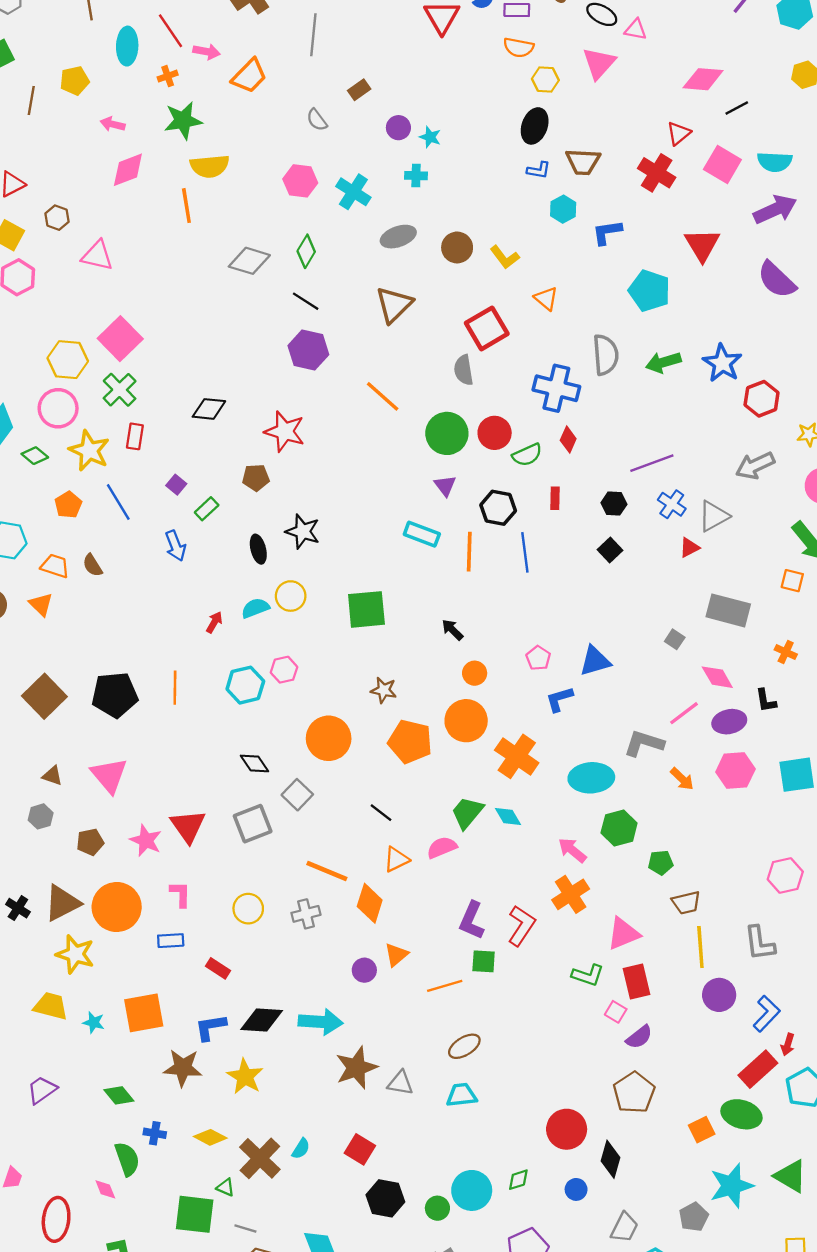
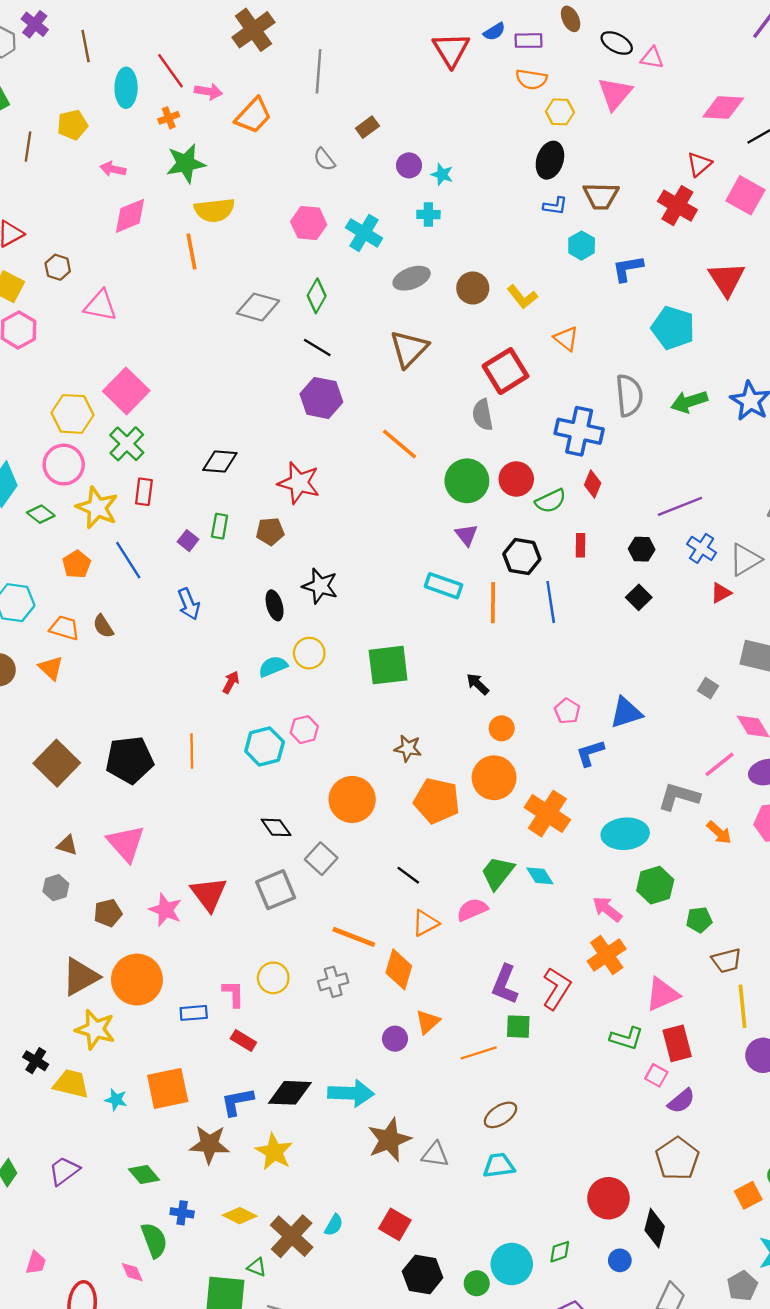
green rectangle: (207, 509) -> (220, 526), moved, turned -35
pink L-shape: (180, 894) -> (233, 994), moved
black cross: (18, 908) -> (36, 1061), moved

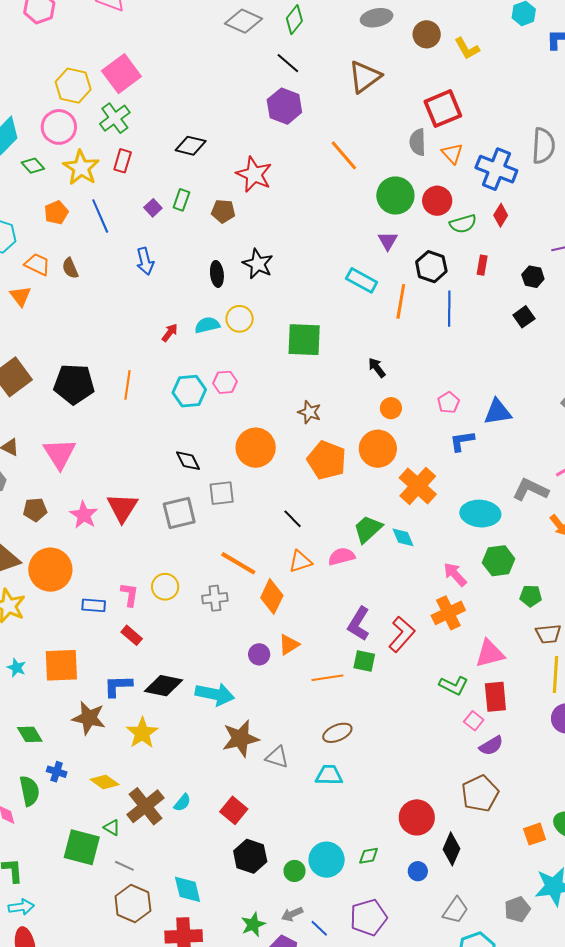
orange triangle: (566, 339) -> (452, 153), moved
gray square: (321, 859) -> (222, 493), turned 32

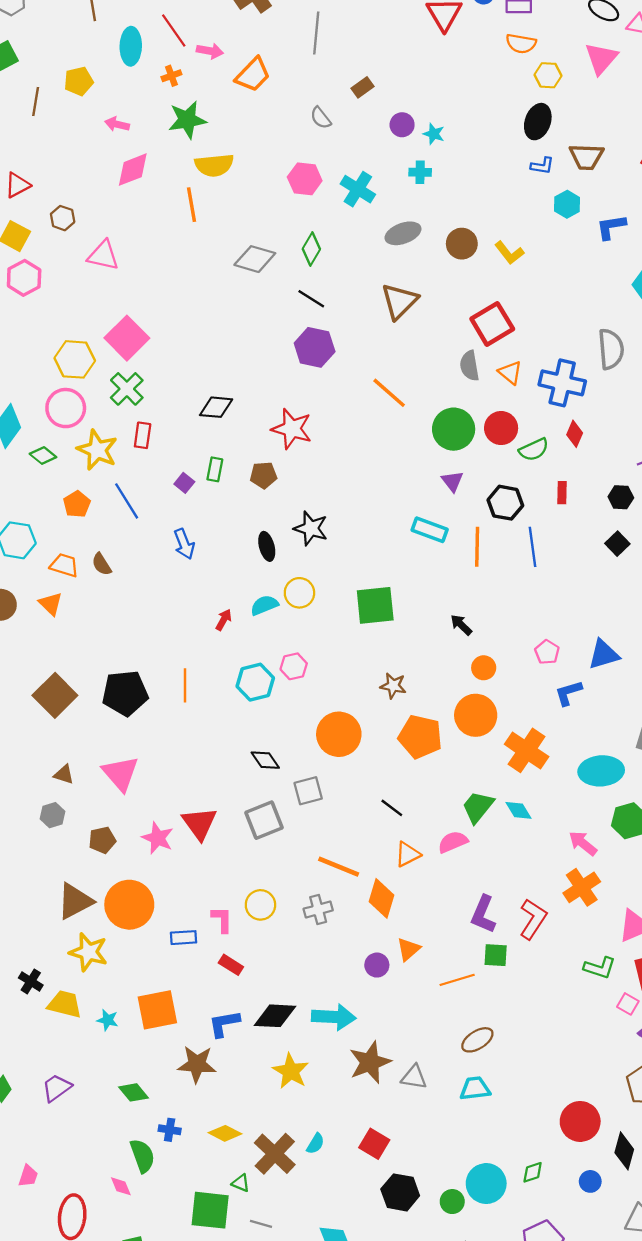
yellow star: (142, 733) -> (291, 1071), moved

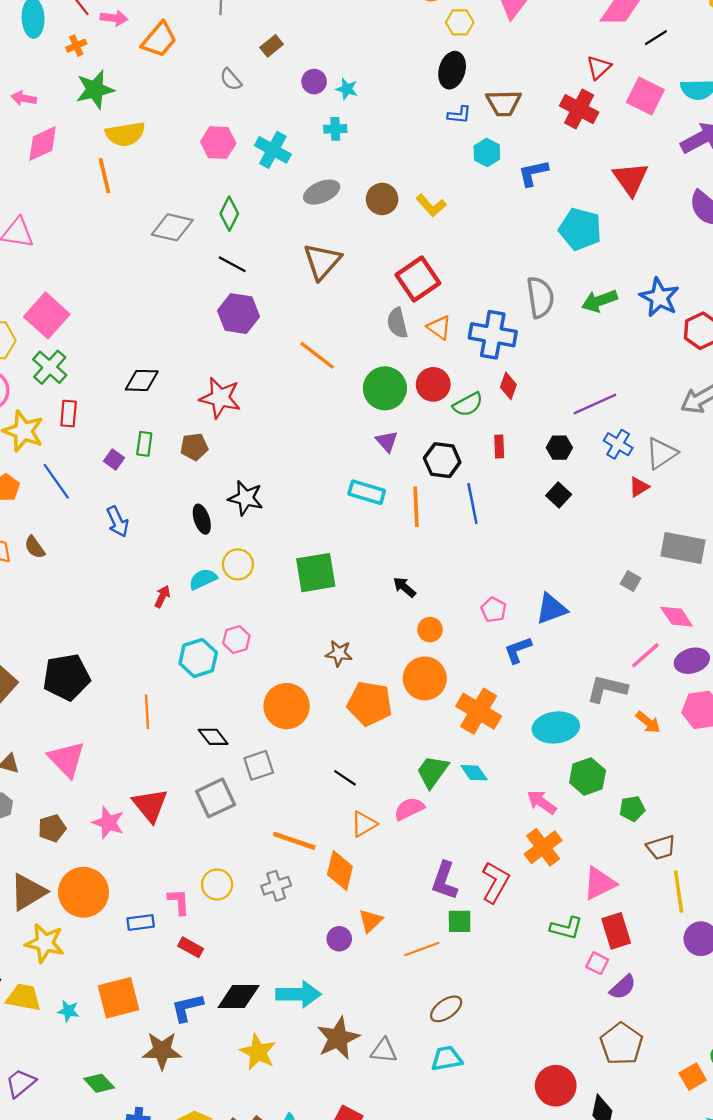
orange line: (185, 685) -> (147, 712), moved

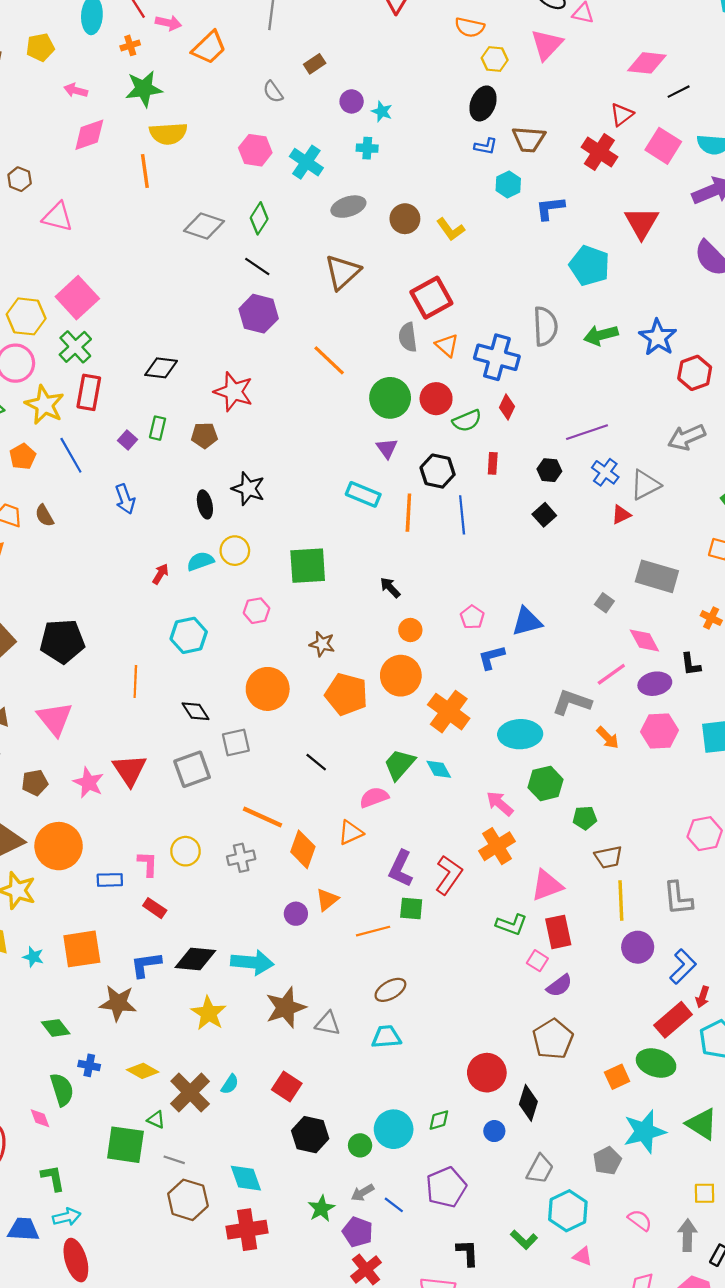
red rectangle: (69, 414) -> (89, 392), size x1.4
pink hexagon: (236, 640) -> (257, 611), moved
orange triangle: (364, 824) -> (351, 833), moved

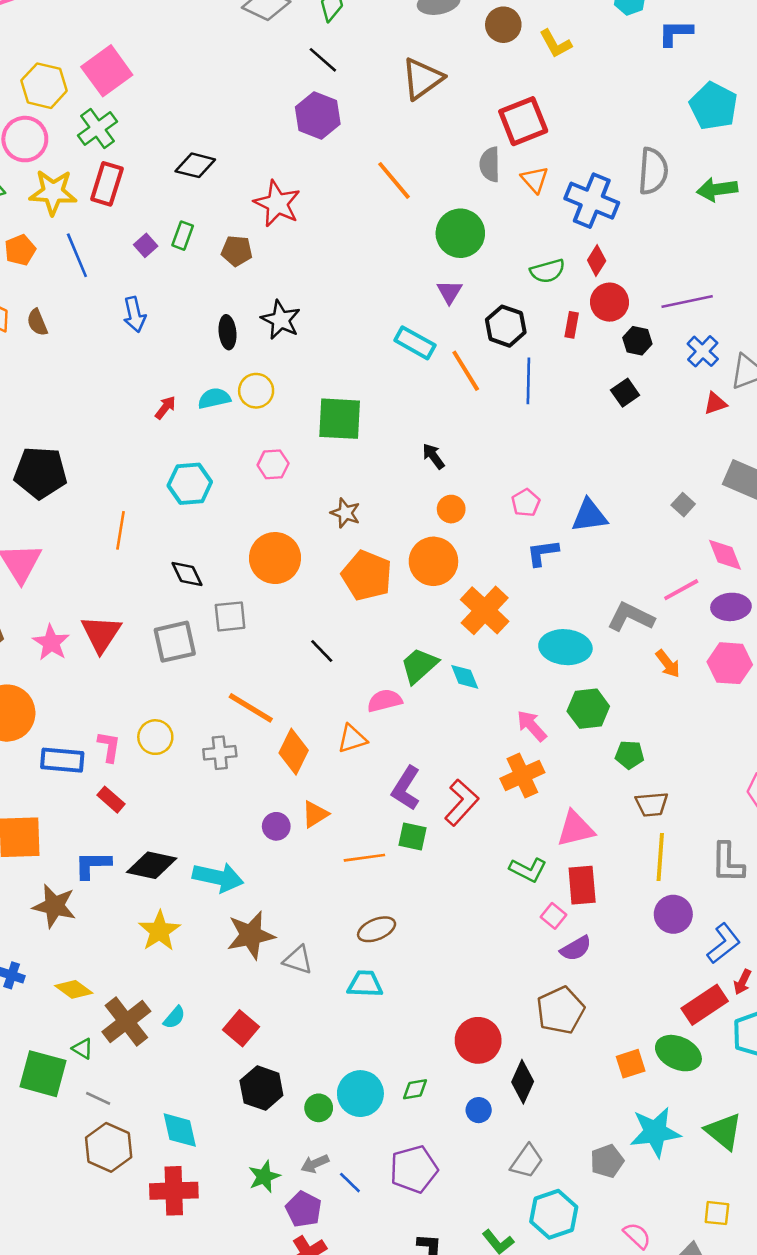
red circle: (436, 399) -> (610, 302), moved
yellow star: (44, 405) -> (53, 192), turned -30
orange line: (408, 513) -> (466, 371), turned -42
blue rectangle: (110, 880) -> (62, 760), size x1.4

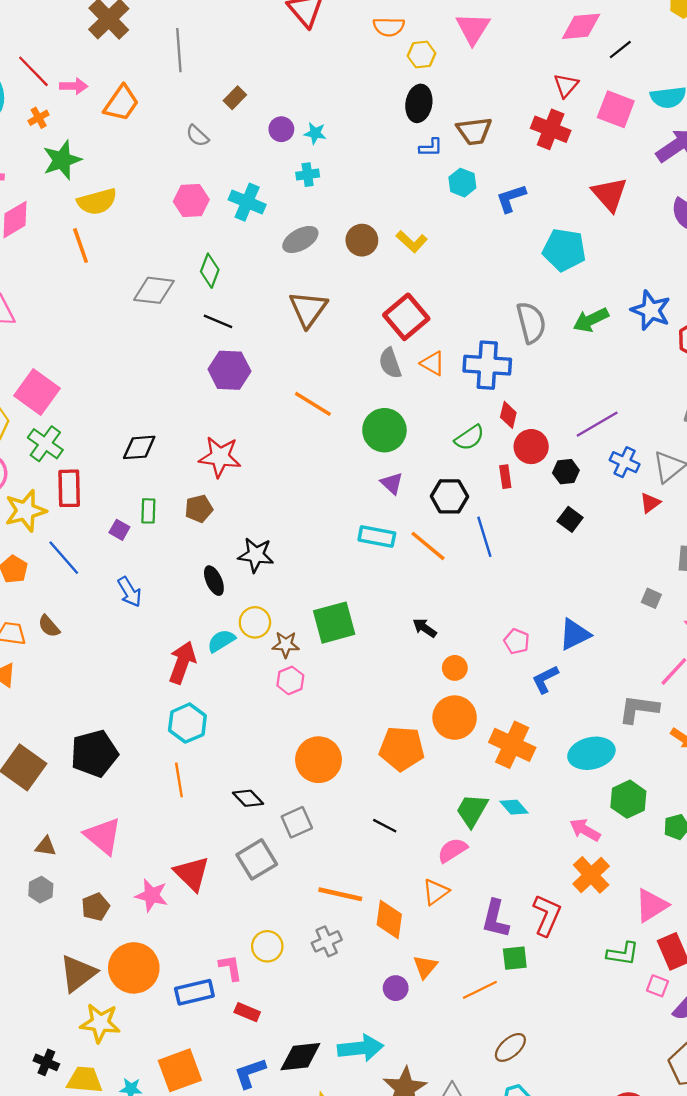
red arrow: (165, 408) -> (182, 662), size x1.8
cyan hexagon: (190, 484) -> (187, 723), moved
brown star: (345, 513) -> (286, 645), moved

